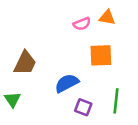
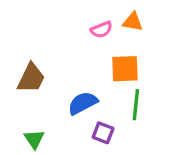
green triangle: (12, 100) -> (34, 139), moved
green line: (116, 101) -> (136, 105), moved

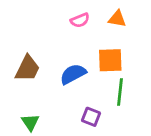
pink semicircle: (101, 30) -> (80, 20), moved
blue semicircle: (83, 103) -> (73, 74), moved

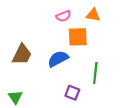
orange square: (110, 60) -> (78, 37), moved
green triangle: (30, 122) -> (15, 97), moved

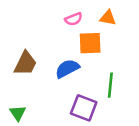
purple square: (72, 93) -> (84, 108), size x1.5

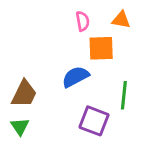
pink semicircle: (74, 19) -> (83, 21), turned -78
brown trapezoid: (25, 63) -> (24, 94), moved

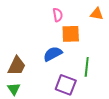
orange triangle: (121, 20) -> (97, 14), moved

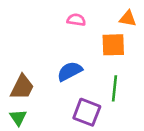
pink semicircle: (58, 15) -> (76, 20), turned -72
orange square: (71, 34) -> (113, 45), moved

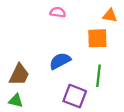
pink semicircle: (76, 20) -> (58, 12), moved
green triangle: (18, 117) -> (16, 101), turned -42

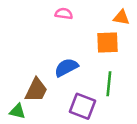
brown trapezoid: (19, 75) -> (36, 90), moved

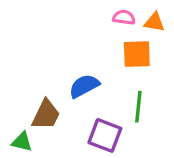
pink semicircle: (64, 14) -> (124, 17), moved

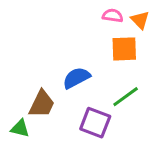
orange triangle: (154, 22) -> (140, 20), turned 36
green line: (138, 107) -> (126, 97), turned 48

